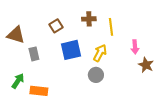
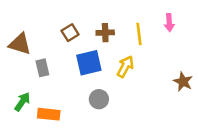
brown cross: (89, 19) -> (105, 33), moved
pink arrow: (135, 47) -> (169, 23), moved
gray circle: (96, 75) -> (99, 99), moved

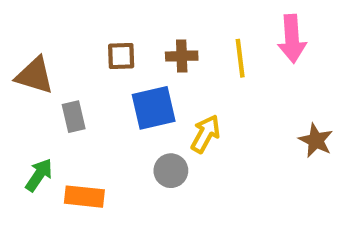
pink arrow: (169, 23) -> (292, 39), size x1.5
brown square: (70, 33) -> (121, 56), turned 30
yellow arrow: (125, 67) -> (205, 134), moved

